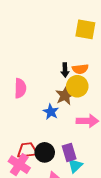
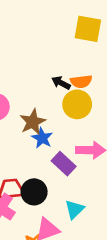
black arrow: (65, 70) -> (61, 83), turned 120
brown star: (65, 95) -> (33, 122), moved
purple rectangle: (69, 152) -> (64, 164), moved, turned -30

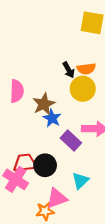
black arrow: (61, 83) -> (69, 70), turned -147

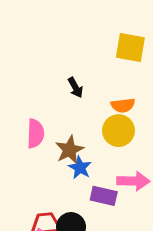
black arrow: (69, 70) -> (75, 88), moved
purple rectangle: (71, 141) -> (104, 196), turned -30

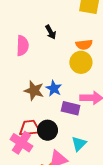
pink semicircle: (35, 134) -> (22, 46), moved
brown star: (70, 150) -> (34, 91), moved, turned -30

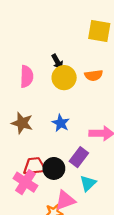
yellow circle: (81, 62) -> (64, 78), moved
brown star: (34, 91) -> (22, 123), moved
purple rectangle: (71, 108) -> (79, 157), moved, turned -66

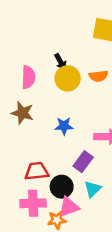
brown star: (22, 123) -> (22, 113), moved
blue star: (61, 123) -> (64, 126), turned -30
black circle: (54, 168) -> (62, 187), moved
pink cross: (25, 182) -> (33, 203), moved, turned -35

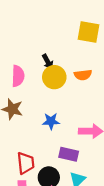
purple rectangle: (83, 162) -> (69, 154), turned 66
red trapezoid: (37, 171) -> (26, 163), turned 90

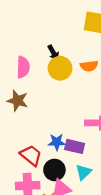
blue star: (51, 121) -> (57, 142), moved
red trapezoid: (26, 163) -> (31, 155), turned -45

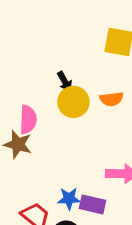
pink semicircle: (23, 67) -> (28, 120), moved

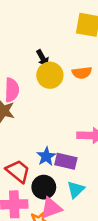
blue star: (69, 199) -> (46, 156), turned -30

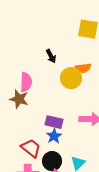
yellow circle: (50, 75) -> (71, 78), moved
purple rectangle: (66, 161) -> (54, 122), moved

